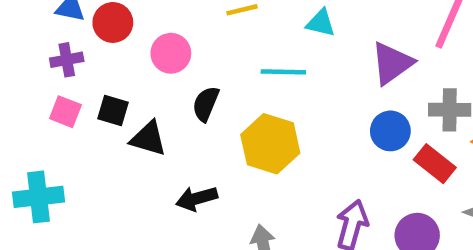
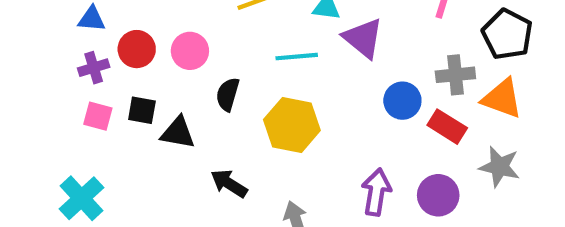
red circle: (113, 22) -> (137, 49), moved
purple triangle: (392, 63) -> (363, 38), moved, turned -39
cyan cross: (39, 197) -> (81, 198), turned -30
black arrow: (197, 198) -> (229, 183), turned 54

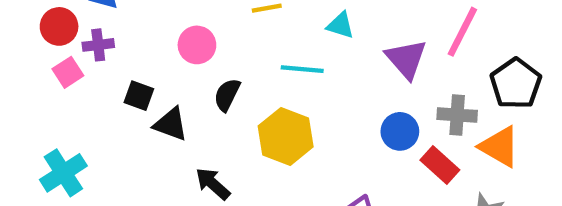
purple triangle: (363, 38) -> (406, 59), moved
red circle: (137, 49) -> (59, 26), moved
pink square: (98, 116) -> (68, 72), moved, turned 32

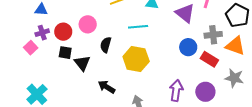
red circle: (59, 26) -> (63, 32), moved
black triangle: (171, 124) -> (82, 63), turned 42

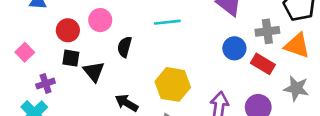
purple cross: (42, 33) -> (46, 84), moved
yellow hexagon: (136, 59) -> (173, 84), moved

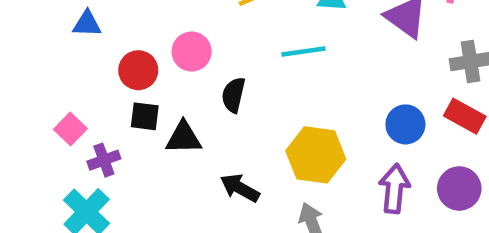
blue circle: (234, 48) -> (405, 124), moved
pink square: (25, 52) -> (70, 129), moved
black triangle: (94, 72) -> (184, 138), turned -50

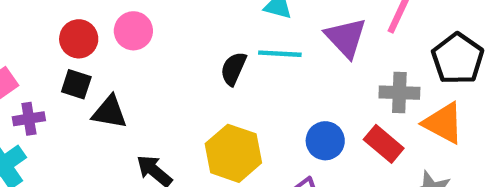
cyan line: (303, 51) -> (280, 54), moved
black semicircle: (233, 95) -> (233, 69), moved

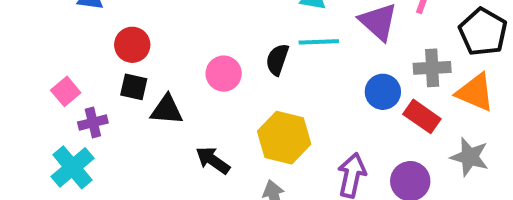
pink circle: (133, 31) -> (224, 74), moved
blue circle: (325, 141) -> (383, 92), moved

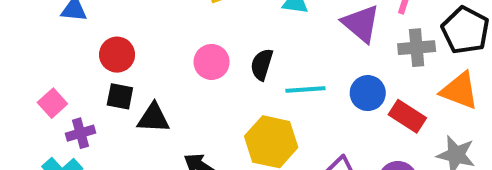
cyan line: (319, 42) -> (305, 89), moved
gray cross: (432, 68) -> (417, 48), moved
pink circle: (224, 74) -> (212, 62), moved

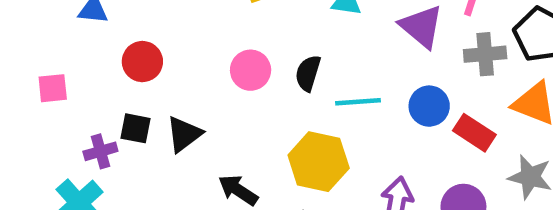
black square: (120, 96) -> (136, 128), moved
pink square: (52, 103) -> (53, 88), moved, turned 36
black triangle: (153, 118) -> (184, 134), turned -40

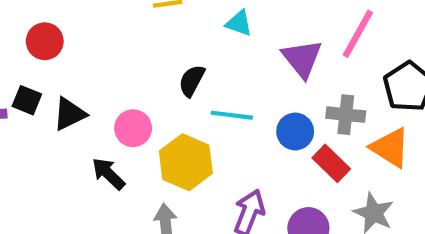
gray cross: (485, 54) -> (346, 115), moved
pink circle: (251, 70) -> (133, 128), moved

